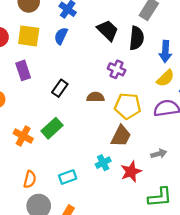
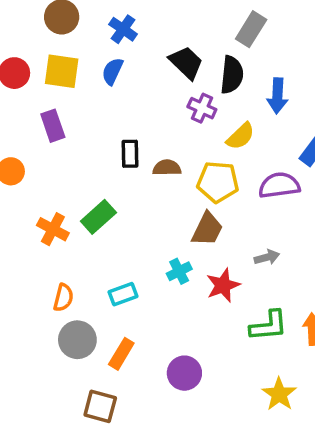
purple cross: (117, 69) -> (202, 108), moved
yellow semicircle: (165, 78) -> (241, 136), moved
black rectangle: (60, 88) -> (130, 154), moved, turned -36

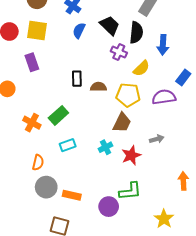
blue semicircle: (112, 71) -> (79, 31), moved
cyan rectangle: (123, 294) -> (68, 145), moved
green L-shape: (269, 326) -> (130, 191), moved
orange rectangle: (121, 354) -> (72, 195), turned 72

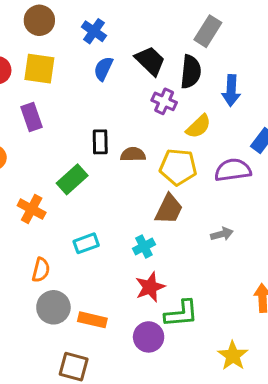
green rectangle: (58, 115) -> (72, 179), moved
red star: (131, 155) -> (150, 287), moved

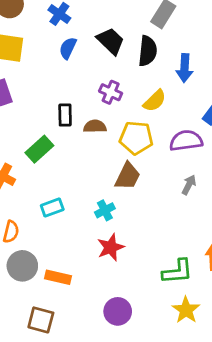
purple cross: (164, 101) -> (111, 92), moved
gray arrow: (222, 234) -> (189, 185), moved, turned -48
green L-shape: (181, 314) -> (177, 272), moved
purple circle: (149, 337) -> (118, 311), moved

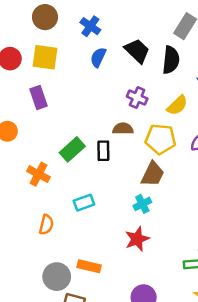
black rectangle: (65, 115) -> (103, 151), moved
cyan cross: (105, 210) -> (142, 204), moved
gray circle: (22, 266) -> (57, 277), moved

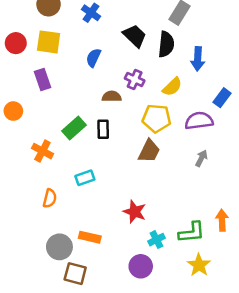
blue semicircle: (98, 57) -> (93, 58), moved
brown semicircle: (123, 129) -> (112, 96), moved
cyan cross: (142, 204) -> (156, 240), moved
red star: (137, 239) -> (135, 212), turned -30

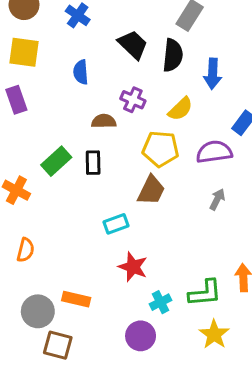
blue semicircle: (93, 58) -> (81, 72), turned -30
cyan rectangle: (85, 178) -> (116, 224), moved

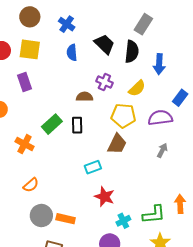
blue semicircle: (81, 72) -> (72, 53), moved
orange semicircle: (26, 250) -> (31, 185), turned 35
gray circle: (38, 311) -> (41, 216), moved

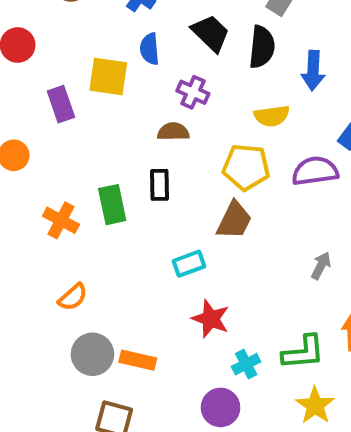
yellow square: (30, 49) -> (108, 77), moved
purple cross: (104, 82) -> (193, 92), moved
yellow semicircle: (137, 88) -> (272, 116), turned 36
green rectangle: (52, 124) -> (112, 205), moved, turned -60
gray arrow: (162, 150) -> (321, 266), moved

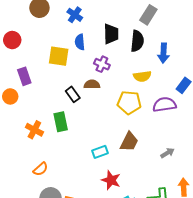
black trapezoid: (211, 33) -> (111, 34), turned 45
purple rectangle: (61, 104) -> (24, 76), moved
black rectangle: (159, 185) -> (73, 94), moved, turned -35
brown trapezoid: (234, 220) -> (129, 142), moved
gray arrow: (321, 266) -> (167, 153), turned 32

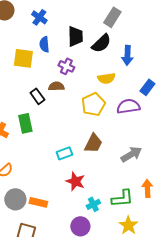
black semicircle: (137, 41) -> (101, 43), turned 40
yellow pentagon: (129, 103) -> (93, 104), turned -30
gray arrow: (167, 153) -> (131, 154), size x1.5

